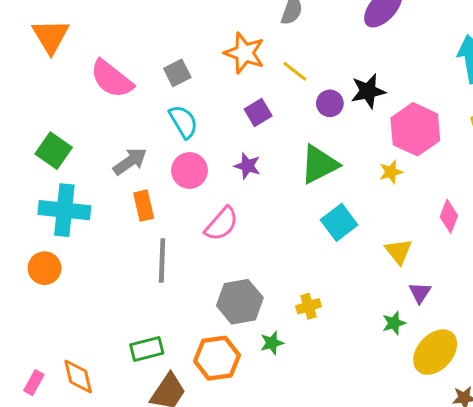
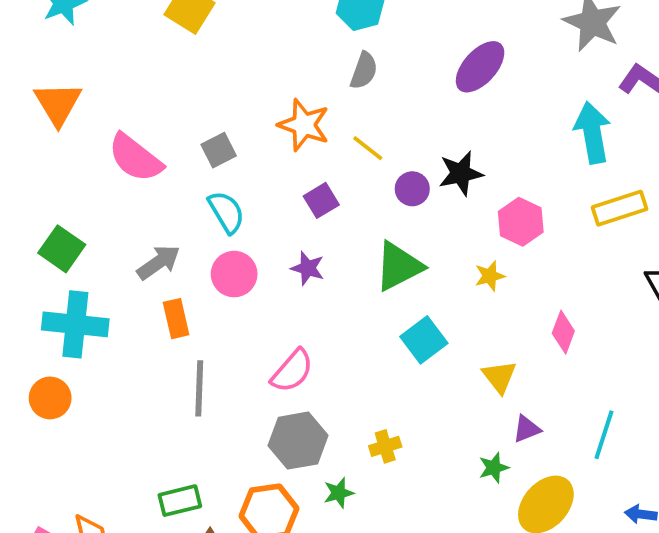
pink hexagon: (415, 129) -> (521, 222), size x0.7
pink semicircle: (222, 224) -> (292, 371), moved
purple triangle: (420, 293) -> (527, 429), turned 35

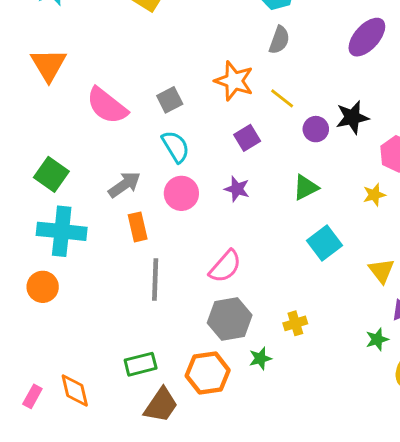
green triangle: (399, 266) -> (306, 188), size x0.7

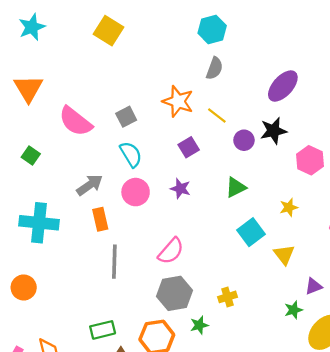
purple ellipse: (367, 37) -> (283, 86), moved
green square: (51, 174) -> (31, 156), moved, size x0.7
yellow star: (374, 195) -> (289, 207), moved
yellow triangle: (382, 271) -> (284, 255), moved
orange circle: (43, 287) -> (24, 288), moved

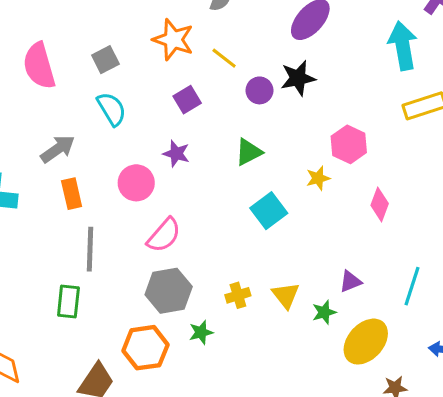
pink semicircle: (75, 121) -> (39, 66), turned 36
pink hexagon: (310, 160) -> (349, 144), moved
pink circle: (136, 192) -> (136, 183), moved
yellow triangle: (284, 255) -> (286, 295), moved
green rectangle: (103, 330) -> (68, 301), moved, turned -70

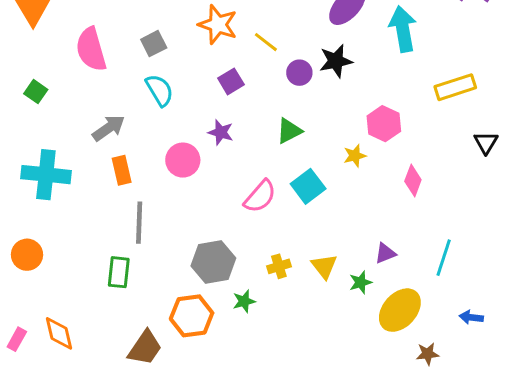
cyan arrow: (403, 46) -> (403, 29), moved
pink semicircle: (164, 235) -> (260, 196), moved

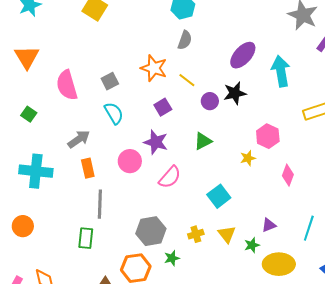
purple star: (221, 132) -> (156, 142), size x1.4
cyan square: (308, 186) -> (219, 196), moved
pink semicircle: (260, 196) -> (170, 177), moved
yellow ellipse: (400, 310) -> (279, 264), turned 48

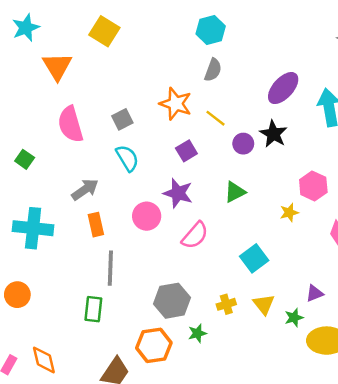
orange triangle: (27, 57) -> (57, 66), moved
black star: (235, 93) -> (273, 134), turned -30

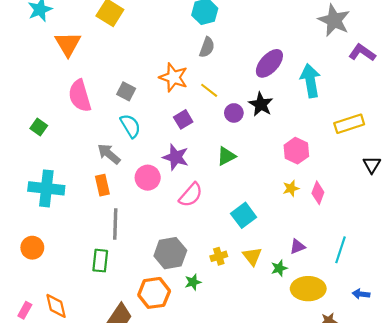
gray square: (122, 119) -> (126, 91), turned -36
gray arrow: (85, 190) -> (109, 154), moved, turned -105
yellow star: (289, 212) -> (291, 188), moved

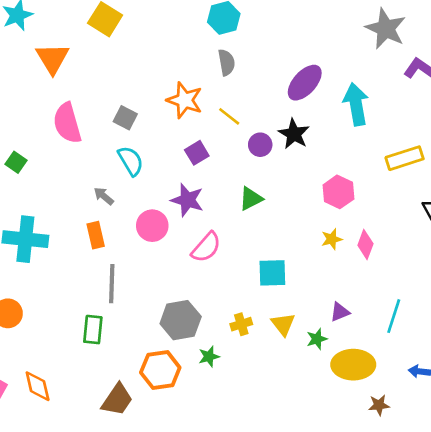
gray semicircle: (207, 47) -> (226, 62), turned -30
gray arrow: (109, 154) -> (104, 196), size x0.7
cyan square: (244, 215) -> (272, 273), turned 35

